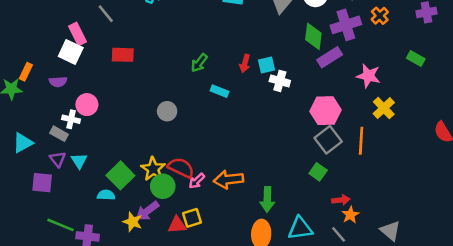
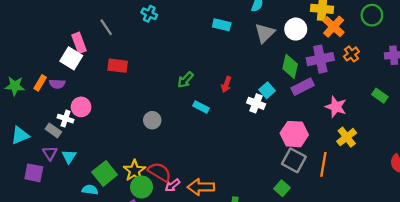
cyan square: (266, 65) -> (267, 90), moved, turned -35
orange rectangle: (26, 72) -> (40, 83), moved
gray square: (328, 140) -> (294, 160), turned -30

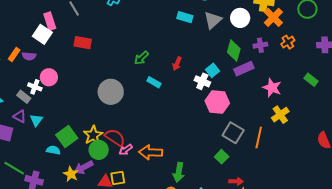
cyan rectangle: (222, 25) -> (185, 17), moved
purple cross: (320, 59) -> (260, 45), size x0.6
gray circle: (152, 120) -> (111, 92), size x1.6
pink hexagon: (294, 134) -> (217, 102), moved
purple triangle: (50, 153) -> (20, 116), turned -32

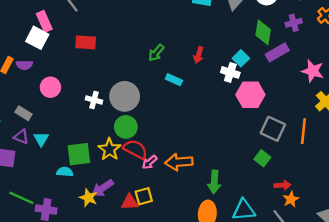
white cross: (35, 87) -> (94, 100), moved
green square: (67, 136) -> (79, 154), turned 35
green circle: (99, 150) -> (126, 127), moved

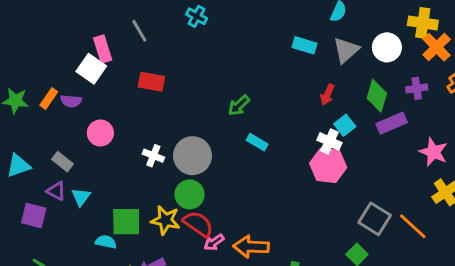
red arrow: (199, 55) -> (327, 95), moved
pink hexagon: (250, 95) -> (328, 165), moved
orange line: (303, 131) -> (413, 226), turned -60
yellow star: (109, 149) -> (165, 220), turned -30

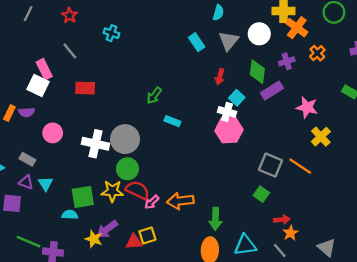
cyan rectangle: (304, 45) -> (197, 42), turned 48
white cross: (153, 156) -> (95, 144), size x1.6

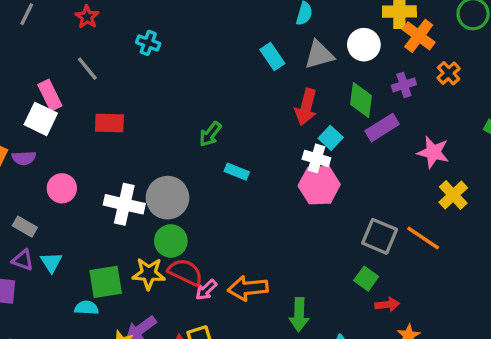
gray triangle: (229, 41) -> (319, 55), turned 35
red arrow: (220, 77) -> (306, 107), size x1.5
red arrow: (282, 220) -> (387, 305), moved

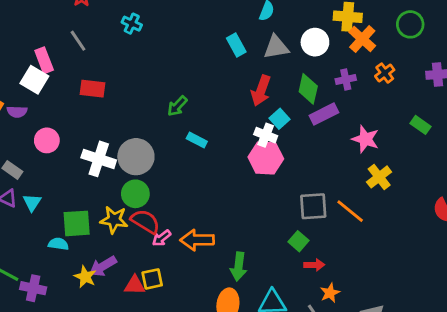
gray square: (380, 236) -> (313, 206), turned -32

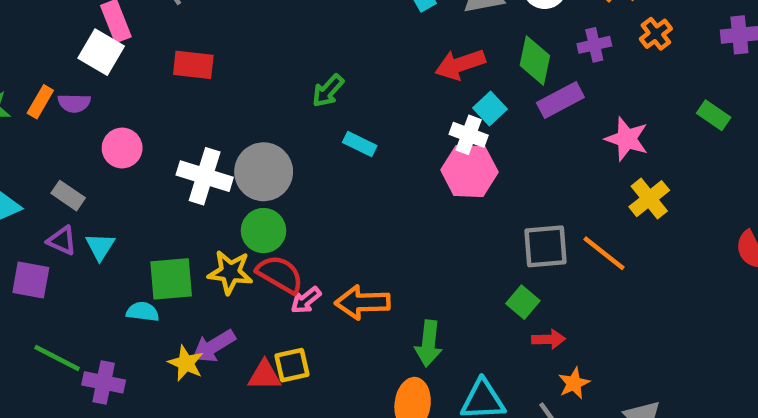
red arrow: (261, 91) -> (460, 64), turned 52

